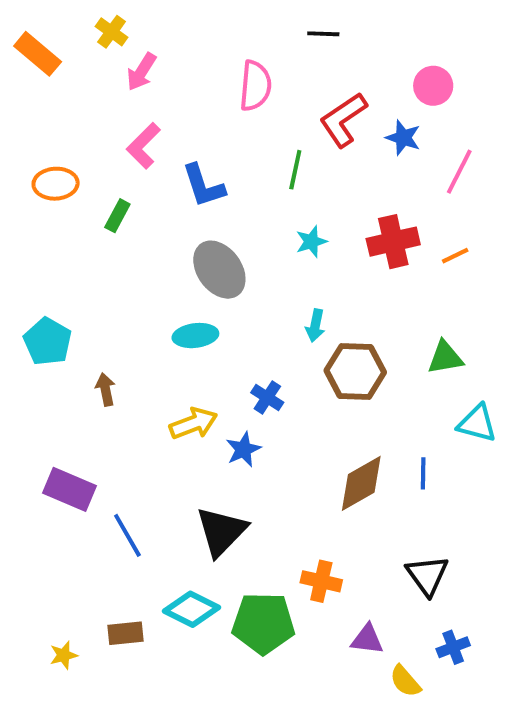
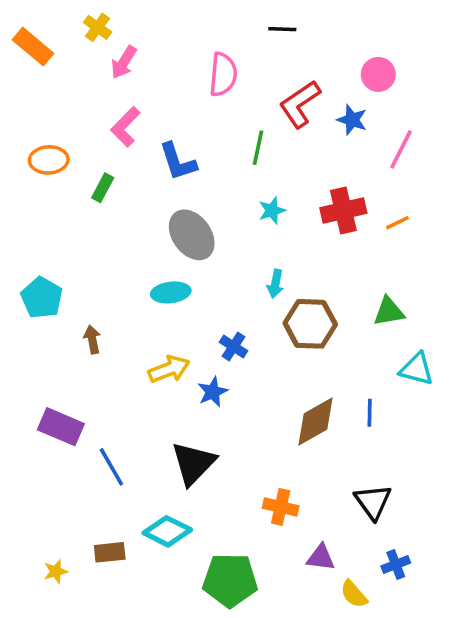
green pentagon: (263, 623) -> (230, 580), moved

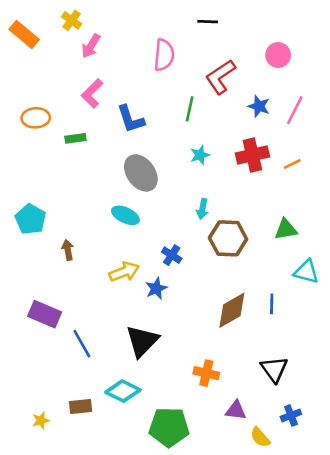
blue star: (352, 120) -> (259, 106), moved
green rectangle: (103, 188) -> (75, 138), turned 54
cyan ellipse: (171, 292) -> (125, 215), turned 32

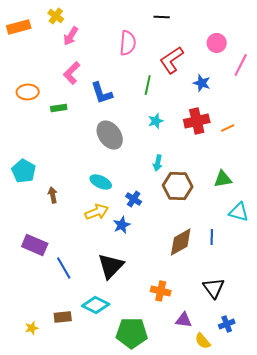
orange rectangle: (24, 34) -> (19, 27), turned -55
pink line: (295, 110) -> (241, 65), moved
cyan ellipse: (125, 215) -> (101, 182), moved

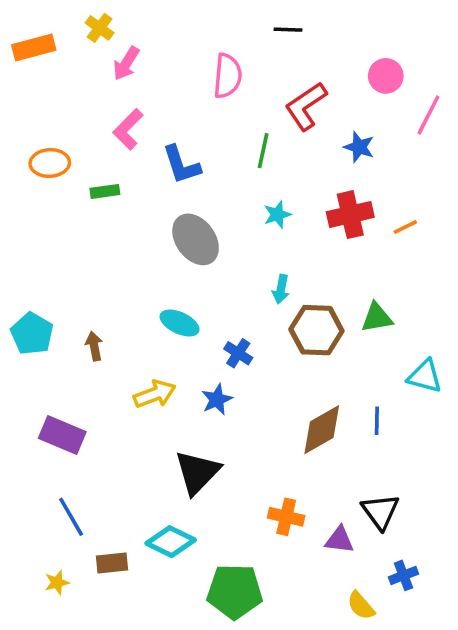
cyan pentagon: (24, 171) -> (32, 334), moved
green triangle: (223, 179) -> (377, 318), moved
yellow arrow: (97, 212) -> (155, 394), moved
blue line: (64, 268) -> (71, 517), moved
purple triangle: (184, 320) -> (340, 540), moved

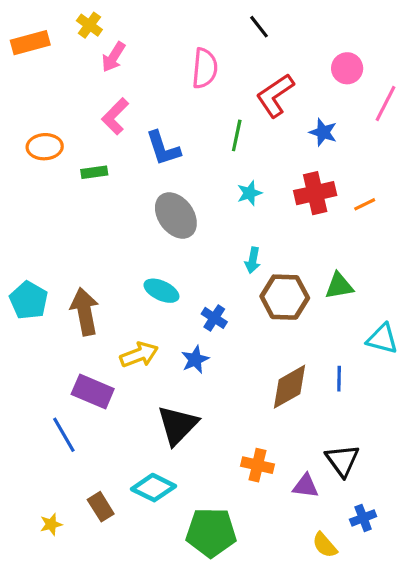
black line: (288, 30) -> (259, 27), turned 50
brown arrow: (94, 346) -> (85, 312), size x1.8
purple rectangle: (62, 435) -> (93, 392), moved
blue line: (71, 517) -> (64, 435), moved
brown rectangle: (112, 563) -> (101, 507), turned 64

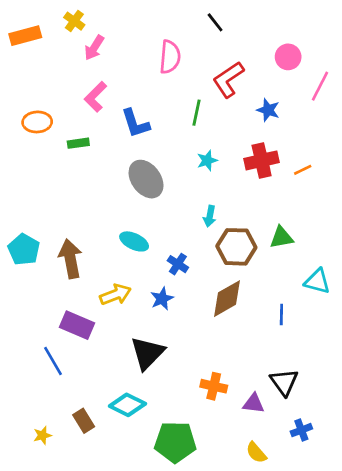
brown diamond: (289, 387) -> (227, 299), moved
yellow semicircle: (325, 545) -> (256, 453), moved

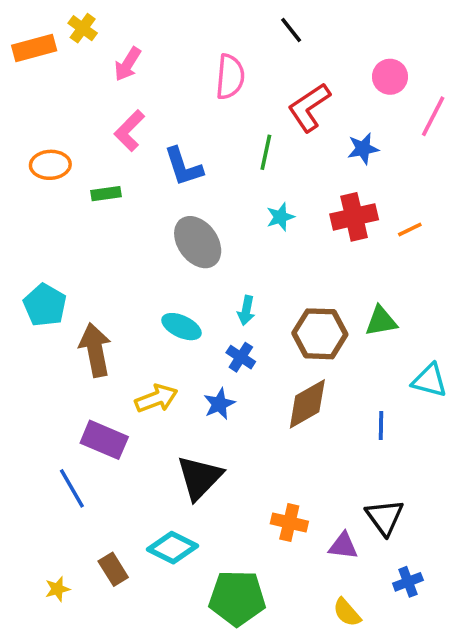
yellow cross: (74, 21) -> (83, 28), moved
blue star: (268, 110) -> (363, 149), turned -30
cyan arrow: (210, 216) -> (246, 310), moved
cyan pentagon: (24, 249) -> (45, 305), moved

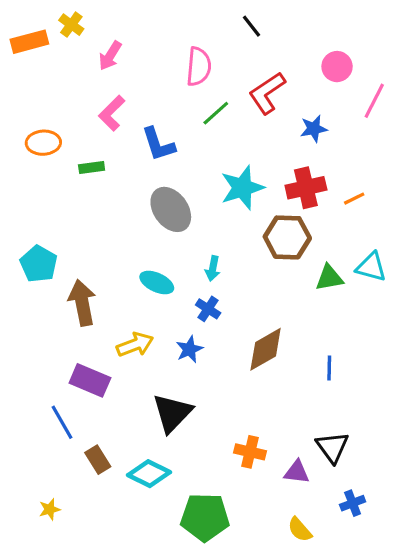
green line: (266, 152) -> (216, 113), moved, turned 36
cyan star: (280, 217) -> (242, 188), size x1.8
brown hexagon: (320, 334) -> (287, 237), moved
cyan triangle: (430, 381) -> (371, 267), moved
brown rectangle: (113, 569) -> (98, 460), moved

